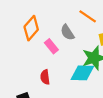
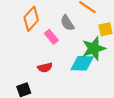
red semicircle: (45, 77) -> (45, 68), turned -96

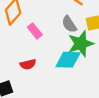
gray semicircle: (67, 23) -> (69, 24), moved

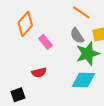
cyan diamond: (68, 60) -> (83, 80), moved

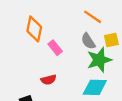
orange diamond: (25, 24) -> (34, 29), turned -30

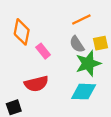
orange line: (93, 17) -> (81, 19), turned -60
red semicircle: (49, 80) -> (36, 84), size x1.5

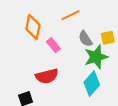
orange line: (81, 19) -> (70, 15), moved
cyan diamond: (84, 92) -> (92, 84), turned -50

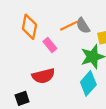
orange line: (70, 15) -> (69, 26), moved
gray semicircle: (85, 39) -> (83, 26), moved

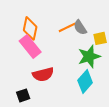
pink rectangle: (50, 45) -> (30, 46), moved, size x1.6

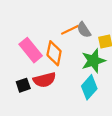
orange diamond: (30, 28) -> (54, 53), moved
black square: (23, 95) -> (23, 85), moved

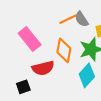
orange diamond: (54, 53) -> (64, 50), moved
black square: (23, 85) -> (23, 87), moved

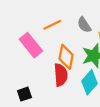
orange line: (68, 19) -> (52, 25), moved
red semicircle: (43, 68) -> (61, 75), moved, turned -80

